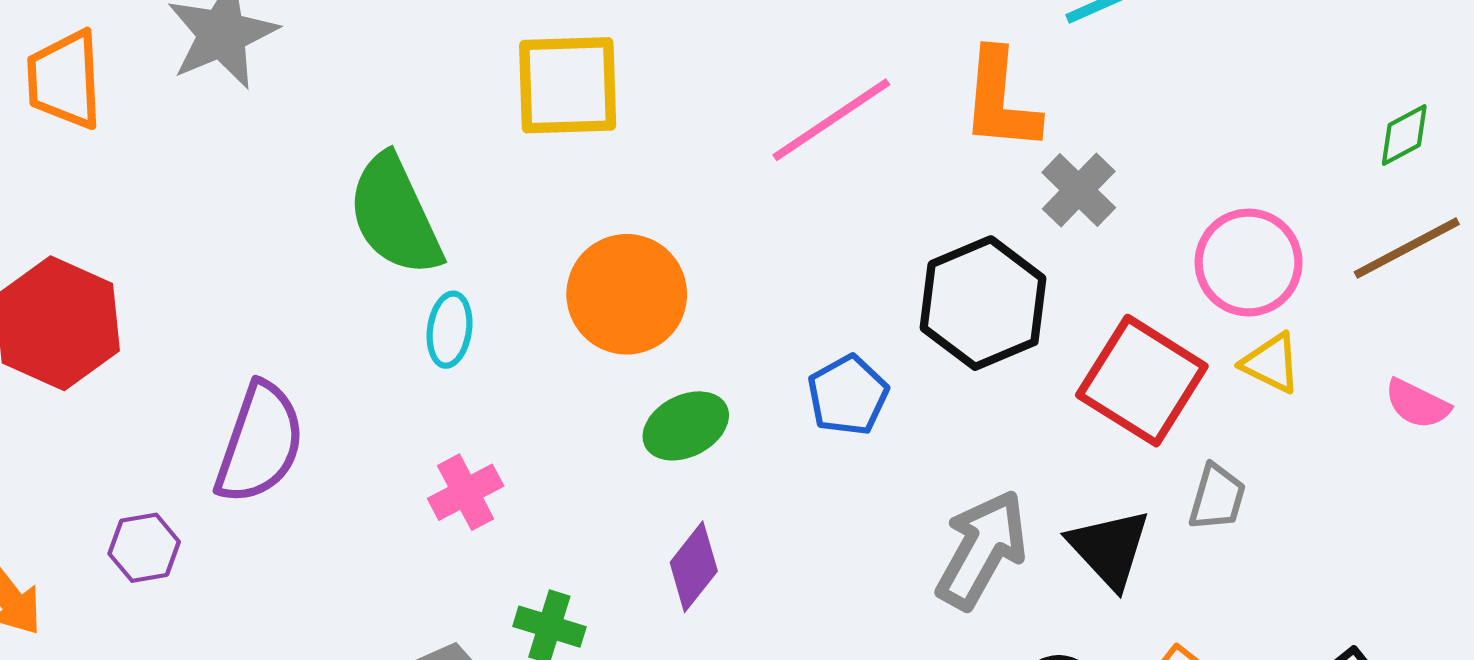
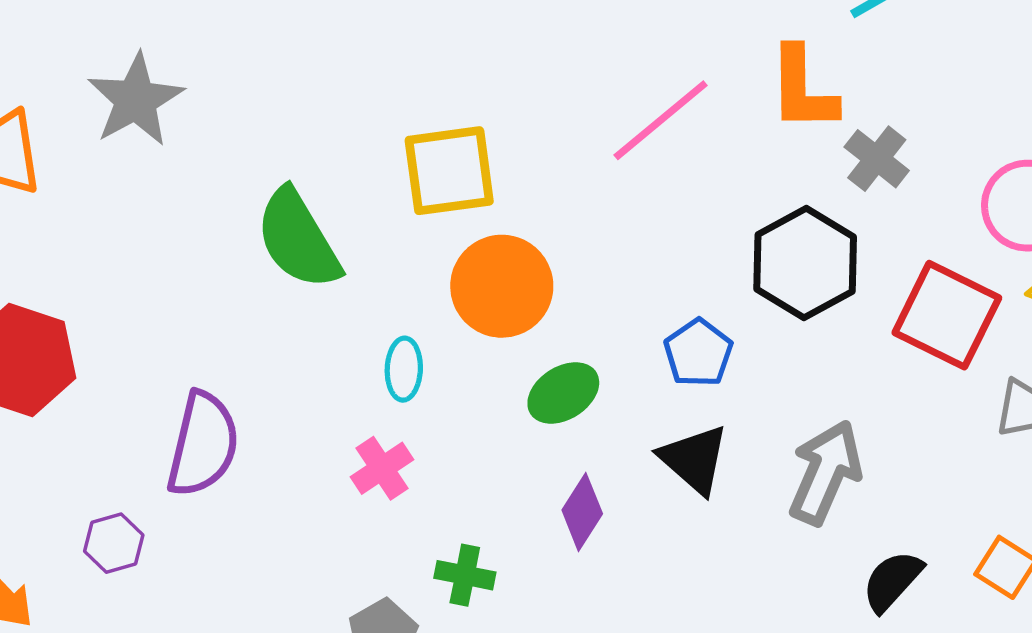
yellow square: (568, 85) -> (449, 171), moved
cyan ellipse: (450, 330) -> (404, 369), moved
black triangle: (1109, 548) -> (694, 459), moved

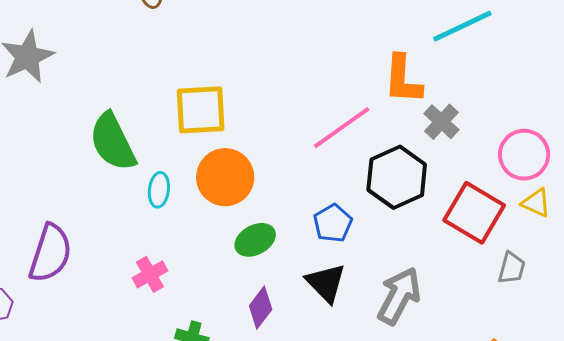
pink line: (661, 120) -> (342, 128), moved
cyan ellipse: (404, 369) -> (159, 190), moved

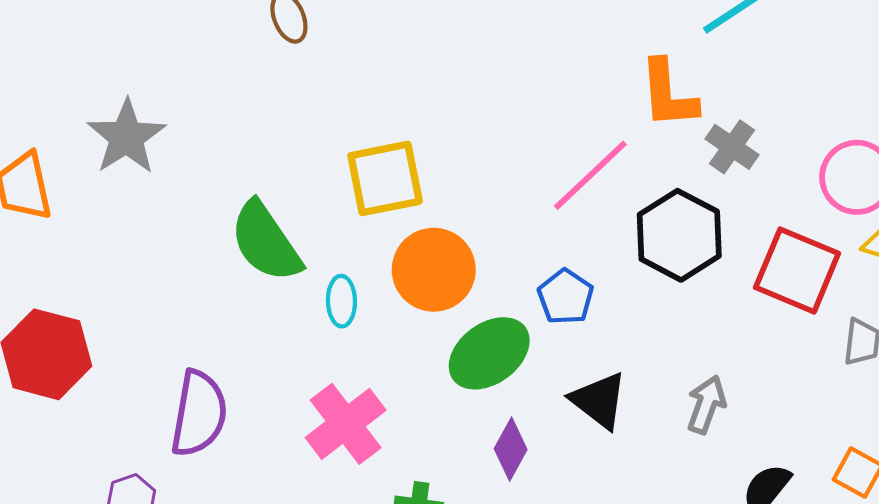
blue pentagon: (333, 223) -> (566, 297), moved
green ellipse: (255, 240) -> (489, 353), size x1.4
pink cross: (150, 274) -> (346, 424), size x1.6
gray arrow: (399, 296) -> (706, 405), size x0.7

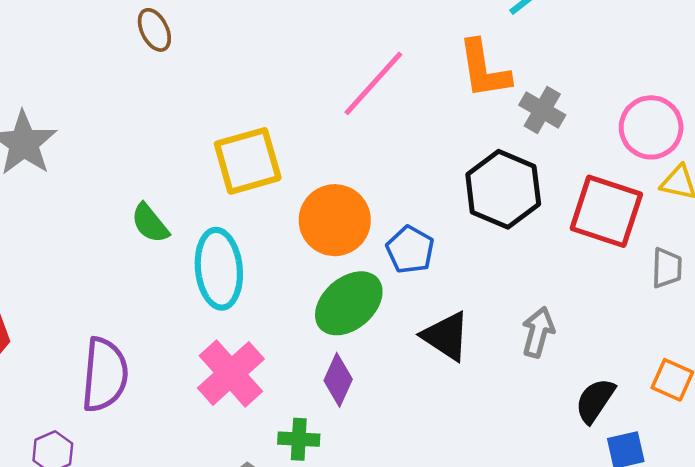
pink line: (590, 175) -> (373, 83), moved
green semicircle: (266, 242) -> (150, 223), size x0.6
orange circle: (434, 270) -> (335, 220), moved
cyan ellipse: (341, 301) -> (219, 269), size x1.8
purple diamond: (511, 449) -> (338, 380), moved

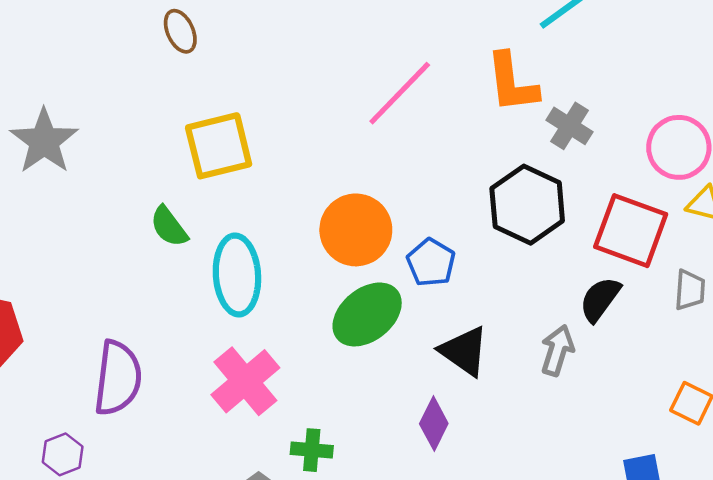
yellow square: (248, 161) -> (219, 146), moved
purple diamond: (338, 380) -> (434, 424), moved
black semicircle: (595, 401) -> (600, 299), moved

